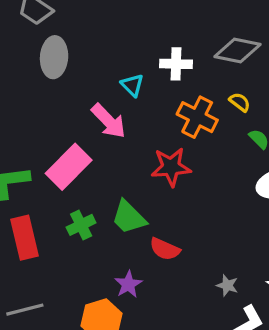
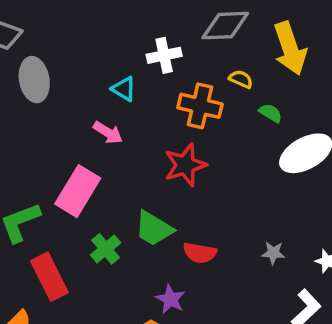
pink arrow: (109, 121) -> (108, 133), size x0.7
gray star: (227, 285) -> (273, 253), moved

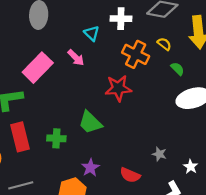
pink rectangle: (78, 191) -> (38, 68), moved
green cross: (106, 249) -> (56, 138), moved, turned 30
red semicircle: (200, 253) -> (130, 175), moved

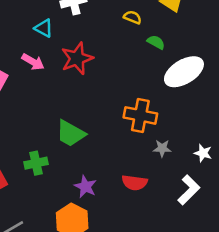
orange cross: (136, 54) -> (140, 115), moved
red star: (118, 88) -> (77, 58), moved

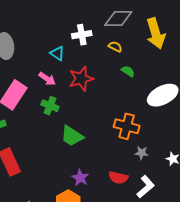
yellow semicircle: (132, 17) -> (115, 47), moved
green semicircle: (156, 42) -> (128, 71), moved
green cross: (36, 163) -> (50, 106), moved, turned 30
white L-shape: (189, 190) -> (146, 187), moved

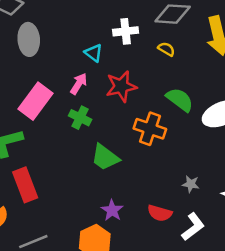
green semicircle: (128, 71) -> (180, 100), moved, size x1.6
pink arrow: (47, 79) -> (79, 84), turned -96
orange cross: (127, 126) -> (150, 129), moved

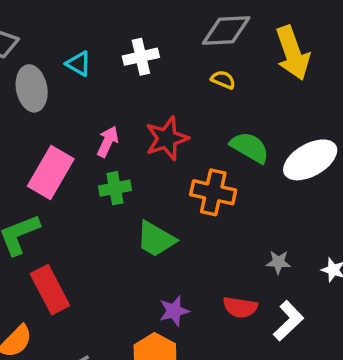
white cross: (126, 31) -> (141, 57), moved
cyan triangle: (93, 53) -> (79, 64), moved
green cross: (80, 118) -> (115, 188), turned -30
purple star: (112, 210) -> (174, 311), turned 30

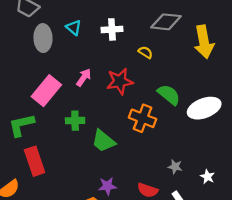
yellow semicircle: (223, 80) -> (145, 52), moved
green cross: (115, 188) -> (75, 121), moved

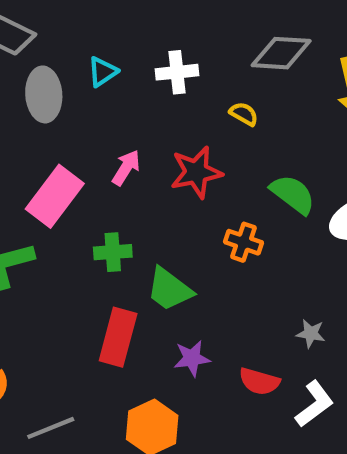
cyan triangle: (74, 28) -> (103, 72), turned 49
orange cross: (143, 118) -> (243, 242), size x0.7
red rectangle: (35, 161) -> (118, 337), moved, turned 36
purple star: (107, 186) -> (192, 358), moved

